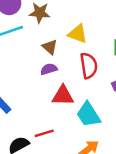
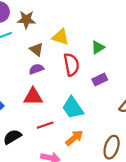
red triangle: (63, 96) -> (33, 97), moved
red line: (44, 133) -> (45, 125), moved

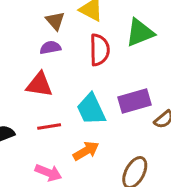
green triangle: (98, 47) -> (140, 33), size x1.5
purple rectangle: (100, 80) -> (134, 101), moved, size x1.5

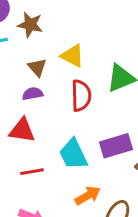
orange arrow: (86, 151) -> (88, 196), moved

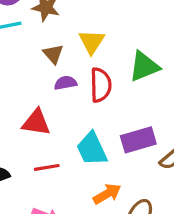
yellow triangle: (73, 56) -> (92, 42), turned 35
purple semicircle: (33, 94) -> (66, 83), moved

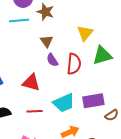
yellow triangle: (92, 42) -> (85, 33), moved
purple semicircle: (66, 83) -> (52, 60), turned -120
cyan trapezoid: (92, 149) -> (64, 103), turned -95

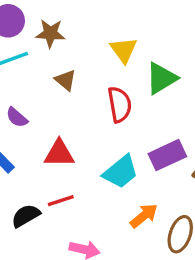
purple semicircle: (52, 60) -> (17, 117), moved
red line: (35, 111) -> (61, 201), moved

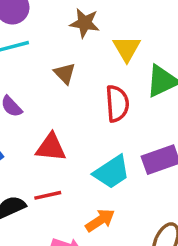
brown star: (50, 33) -> (85, 23), moved
orange arrow: (144, 216) -> (100, 220), moved

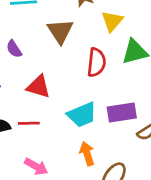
brown triangle: (65, 73) -> (60, 31), size x1.5
orange arrow: (100, 220) -> (87, 154), moved, turned -85

